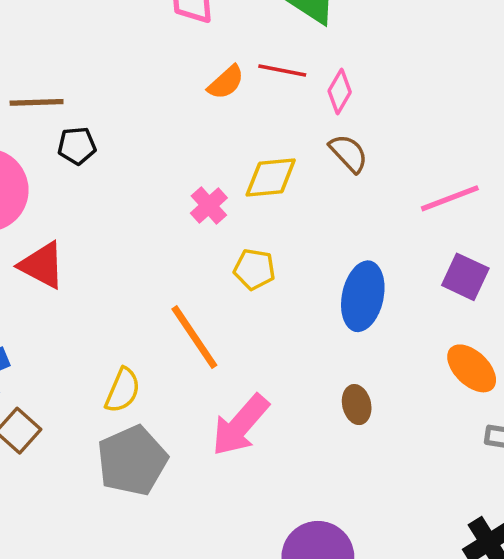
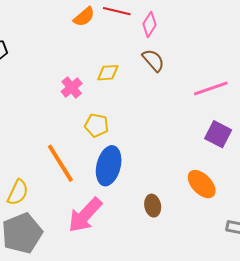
yellow diamond: (271, 177) -> (108, 73), size x0.7
blue ellipse: (363, 296) -> (109, 166), moved
orange ellipse: (472, 368) -> (202, 184), moved

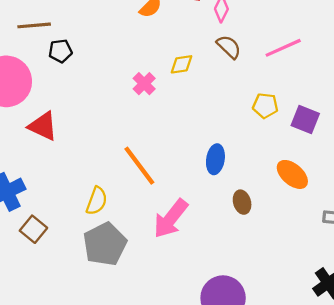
pink line: (211, 88) -> (283, 48), moved
yellow pentagon: (97, 125) -> (265, 106), moved
blue ellipse: (109, 166) -> (215, 159), moved, size x0.7

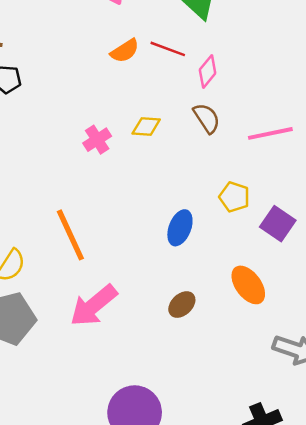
blue ellipse: (215, 159) -> (180, 228), moved
brown ellipse: (242, 202) -> (182, 305), turned 50

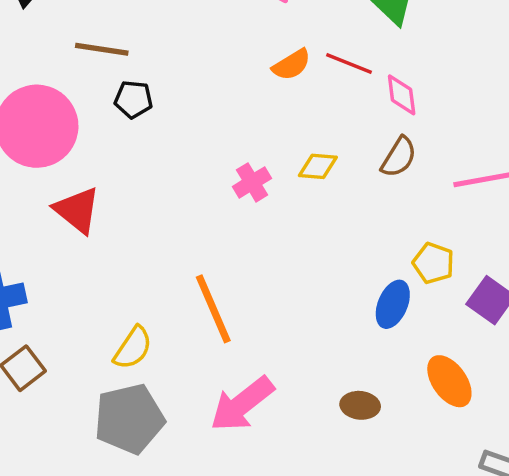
pink diamond: (208, 71) -> (402, 95), turned -48
brown semicircle: (207, 118) -> (399, 157), turned 64
blue ellipse: (180, 228) -> (393, 304), moved
brown ellipse: (182, 305) -> (360, 405), turned 48

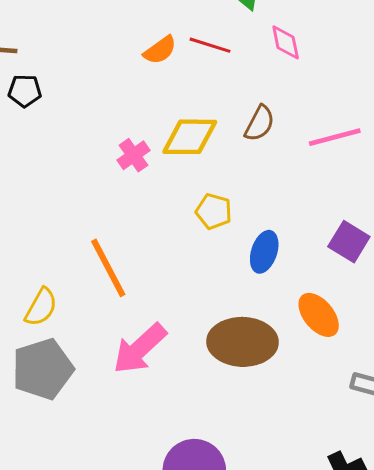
pink diamond: (402, 95) -> (286, 42), moved
yellow diamond: (318, 166) -> (190, 137), size x1.6
yellow pentagon: (433, 263) -> (214, 211), moved
brown ellipse: (360, 405) -> (243, 342), size x2.0

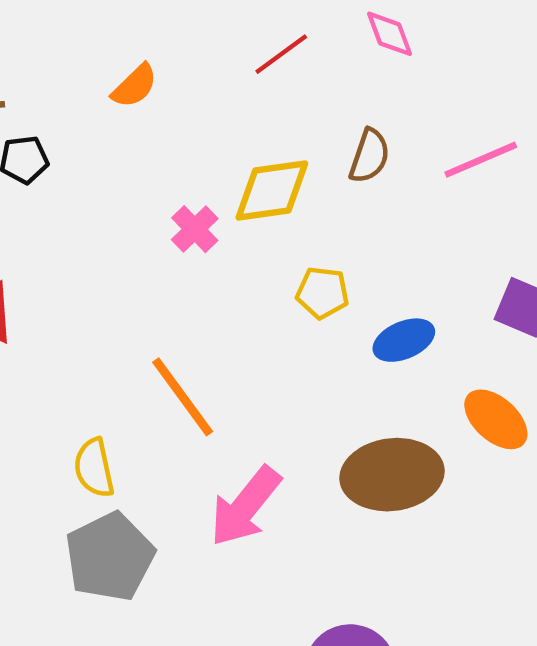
red line: (210, 45) -> (281, 54), turned -45
orange semicircle: (160, 50) -> (135, 86), moved
blue ellipse: (264, 252) -> (404, 340), turned 57
yellow semicircle: (41, 307) -> (94, 468), turned 147

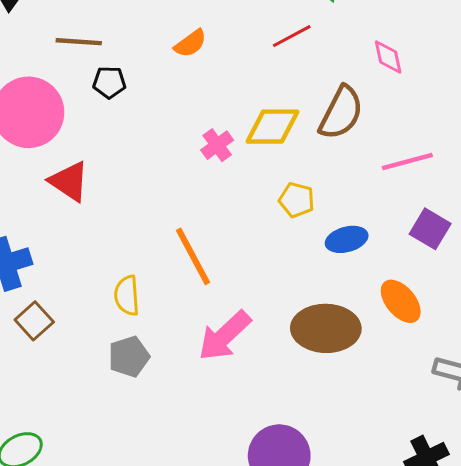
pink diamond: (390, 34) -> (388, 57), moved
brown semicircle: (369, 156) -> (341, 113), size x1.5
pink line: (481, 160) -> (407, 161), moved
gray pentagon: (110, 557) -> (129, 357), size x0.7

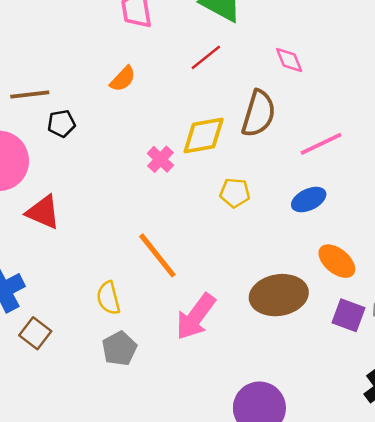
purple square: (430, 229) -> (348, 315), moved
blue ellipse: (347, 239) -> (309, 200), moved

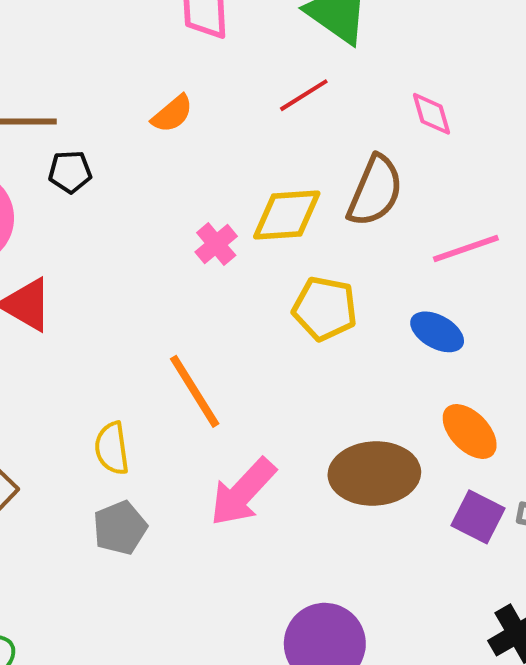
yellow pentagon: (235, 193) -> (325, 309), size x1.4
blue ellipse: (309, 200) -> (437, 332), turned 48

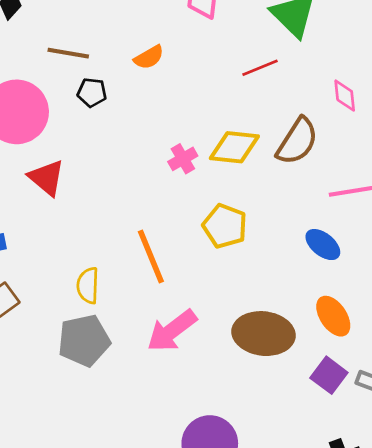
orange semicircle: (172, 114) -> (149, 57), moved
yellow pentagon: (325, 309) -> (225, 226), moved
gray pentagon: (120, 528) -> (84, 341), size x1.4

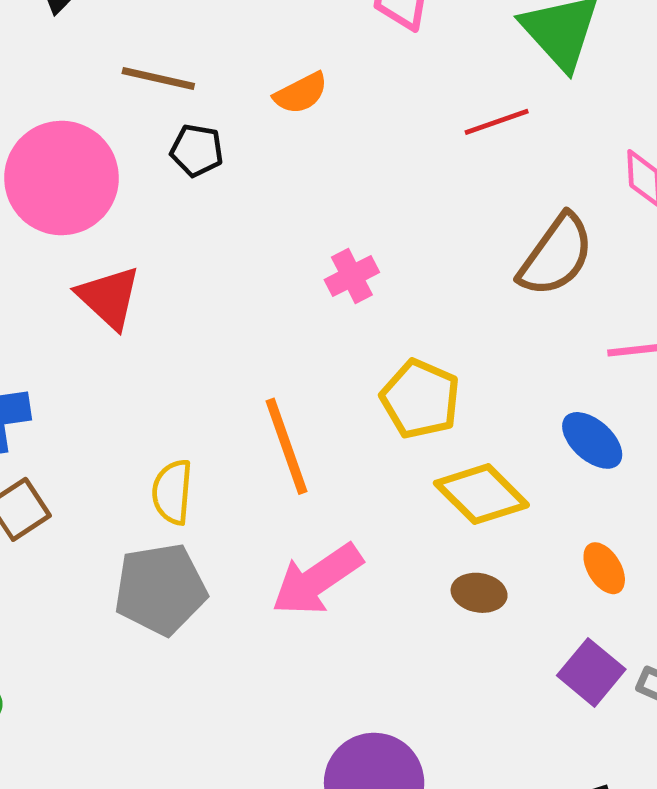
yellow diamond: (234, 147) -> (481, 494), moved, turned 36
orange ellipse: (333, 316) -> (604, 568), size x0.7
brown ellipse: (264, 334) -> (479, 593), size x0.5

